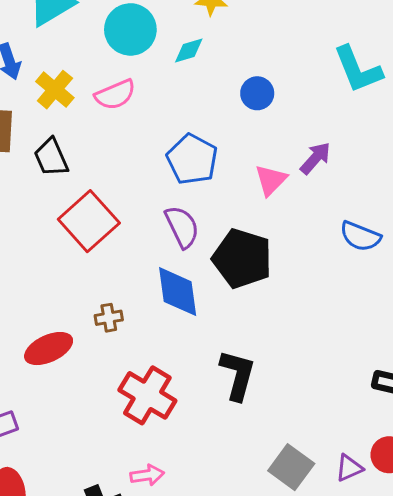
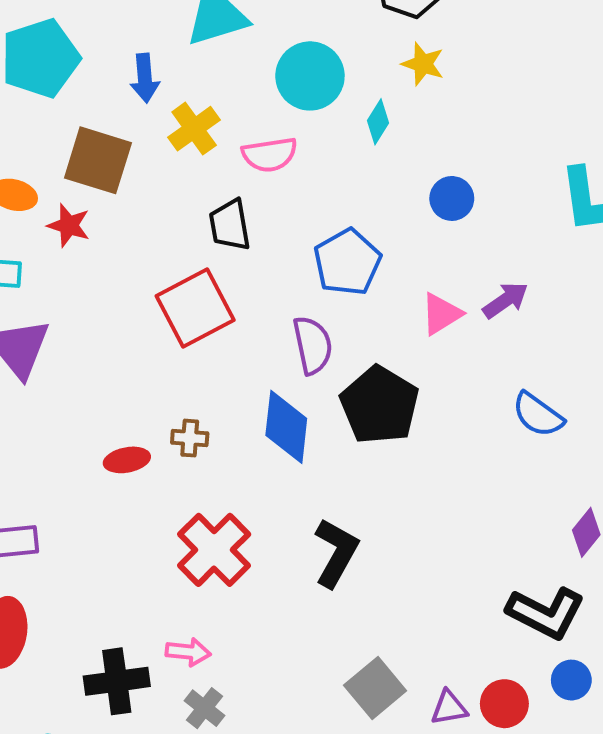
cyan diamond: (189, 51) -> (378, 122), turned -56
black trapezoid: (51, 157) -> (230, 225), moved
red ellipse: (49, 349) -> (127, 460), moved, size x0.7

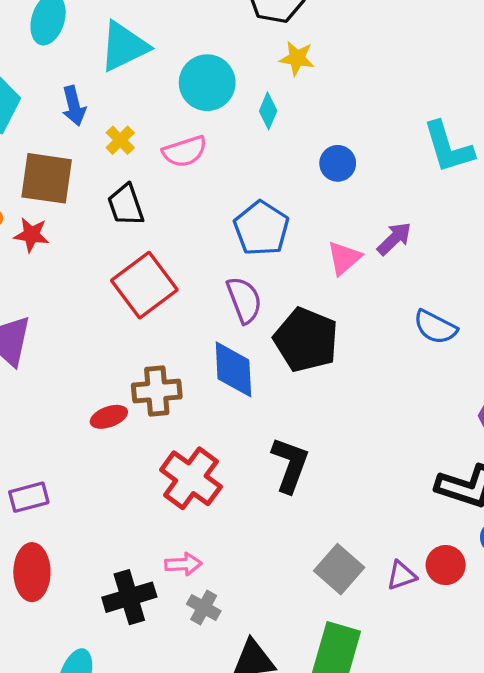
yellow cross: (194, 129) -> (120, 140), size x0.7
black trapezoid: (230, 225) -> (126, 205), moved
brown cross: (190, 438) -> (157, 391), size x1.6

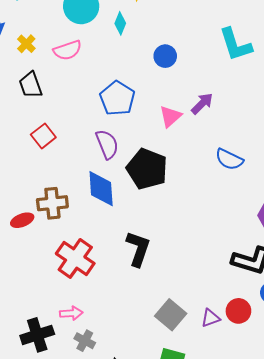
red square: (144, 285) -> (43, 136), size x0.6

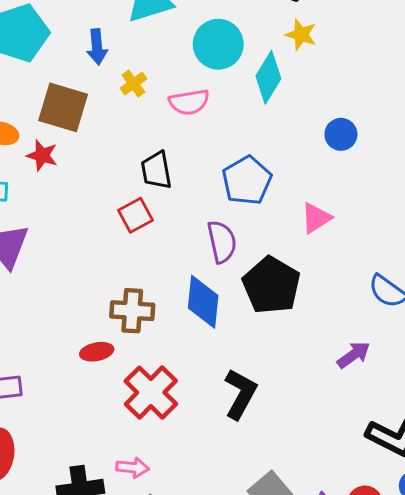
cyan diamond: (120, 23) -> (268, 77), size x1.6
blue circle: (165, 56) -> (341, 134), moved
black trapezoid: (31, 85) -> (156, 170), moved
purple arrow: (202, 103) -> (354, 355), moved
red ellipse: (22, 220) -> (97, 352), moved

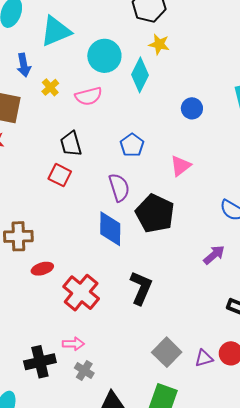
blue pentagon: (247, 181) -> (132, 145), size x0.7
red square: (135, 215) -> (60, 175), turned -30
brown cross: (132, 311) -> (18, 236), moved

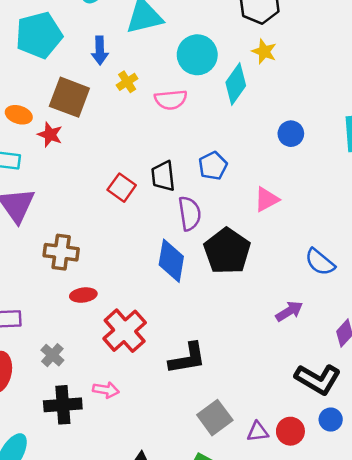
black trapezoid: (71, 144) -> (163, 176), moved
black L-shape: (141, 288) -> (187, 358), moved, turned 48
gray cross: (84, 371) -> (52, 355), moved

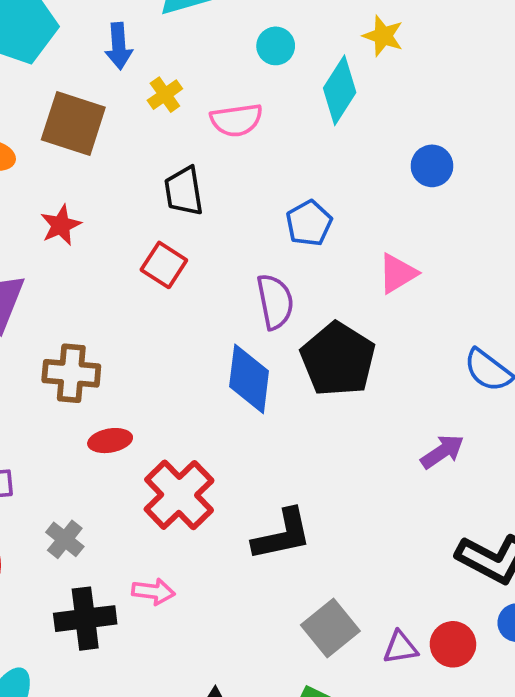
cyan circle: (197, 55) -> (276, 46), size x0.6
red star: (50, 135) -> (61, 225), moved, turned 30
black trapezoid: (163, 176) -> (184, 191), moved

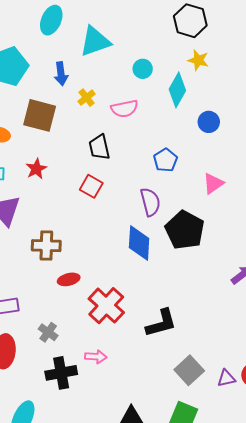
blue circle: (432, 166) -> (209, 122), moved

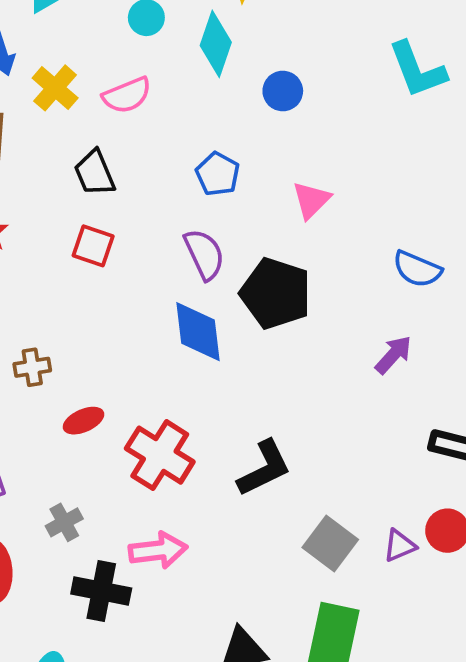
yellow cross: (87, 98) -> (55, 88), size x1.4
brown cross: (46, 246) -> (32, 367), size x0.7
gray cross: (48, 332) -> (64, 522), turned 36
pink arrow: (96, 357) -> (158, 550), size x1.4
black cross: (61, 373) -> (101, 591), turned 32

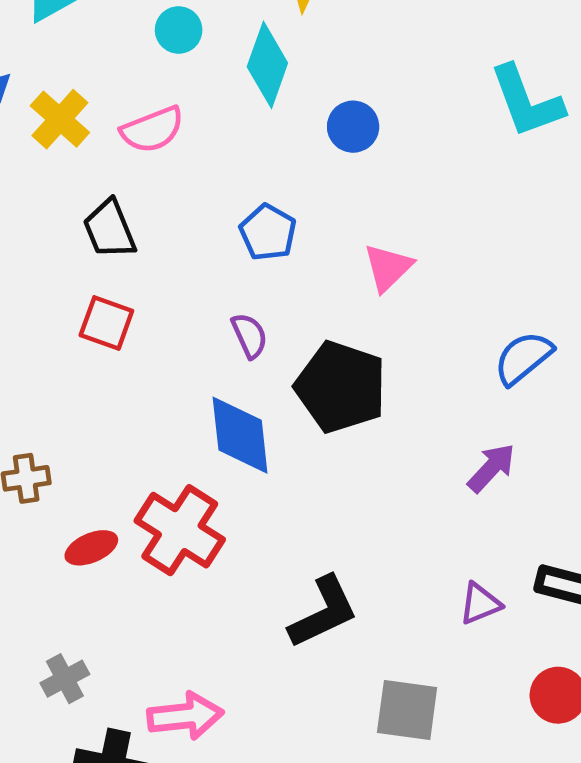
purple semicircle: (204, 254) -> (250, 336), size x0.7
blue semicircle: (417, 269) -> (523, 358), turned 117
red cross: (160, 455) -> (180, 530), moved
gray square: (330, 544) -> (407, 710), turned -30
purple triangle: (399, 546) -> (480, 604), moved

